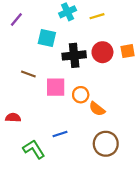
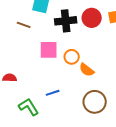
brown line: (28, 74) -> (24, 25), moved

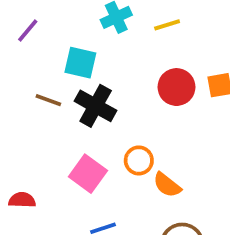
black cross: (66, 21) -> (96, 106), moved, turned 35
pink square: (49, 50) -> (88, 174), moved, turned 36

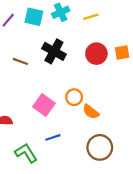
cyan square: (80, 63) -> (34, 17), moved
black cross: (96, 106) -> (54, 51), moved

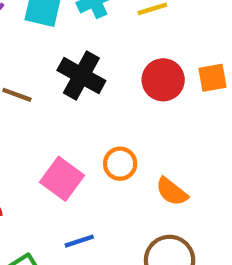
orange semicircle: (91, 112) -> (172, 192), moved

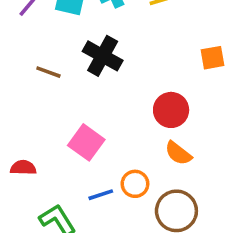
red circle: (163, 80) -> (171, 110), moved
orange circle: (120, 164) -> (135, 184), moved

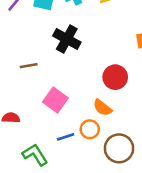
brown line: (48, 72) -> (29, 66), moved, turned -30
orange semicircle: (178, 153) -> (102, 108), moved

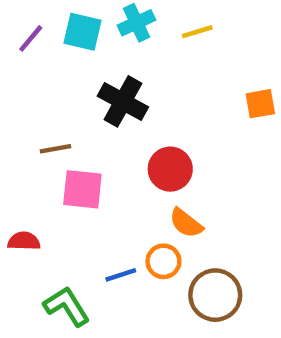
red circle: (115, 77) -> (170, 169), moved
pink square: (55, 100) -> (82, 189), moved, turned -30

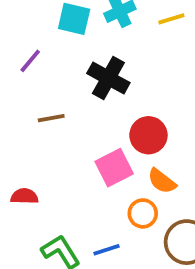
purple line: (31, 38) -> (30, 61), moved
pink square: (82, 189) -> (114, 168), moved, turned -33
blue line: (121, 275) -> (107, 250), moved

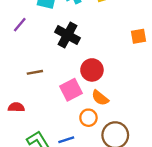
brown line: (51, 118) -> (35, 72), moved

